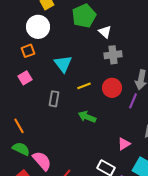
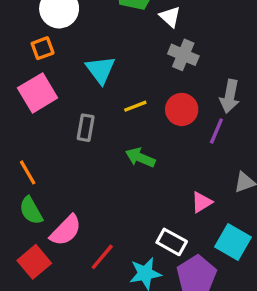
gray cross: (113, 55) -> (183, 55), turned 30
pink square: (25, 78) -> (38, 93), size x1.6
green semicircle: (21, 149) -> (31, 211), turned -144
pink semicircle: (42, 161) -> (66, 230), turned 85

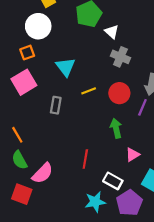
green arrow: (140, 158) -> (116, 128), moved, turned 54
red line: (102, 257) -> (85, 159), moved, turned -30
red square: (34, 262) -> (22, 194), turned -30

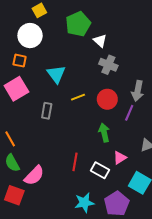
orange square: (27, 53) -> (20, 61), turned 32
white rectangle: (113, 181) -> (100, 170), moved

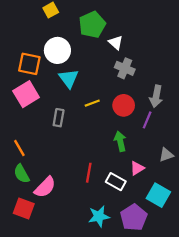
white circle: (30, 36) -> (57, 50), moved
orange square: (20, 61) -> (29, 64), size x1.5

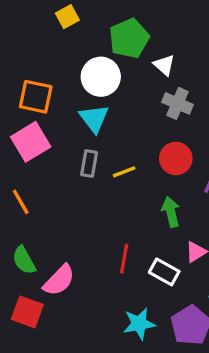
white circle: (57, 50) -> (101, 77), moved
yellow line: (92, 103) -> (124, 172), moved
gray rectangle: (59, 118) -> (89, 163), moved
orange line: (19, 148) -> (21, 202), moved

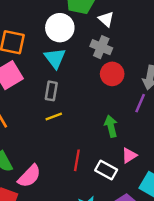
gray cross: (178, 103) -> (101, 47), moved
red circle: (176, 158) -> (112, 74), moved
yellow line: (124, 172) -> (54, 116), moved

